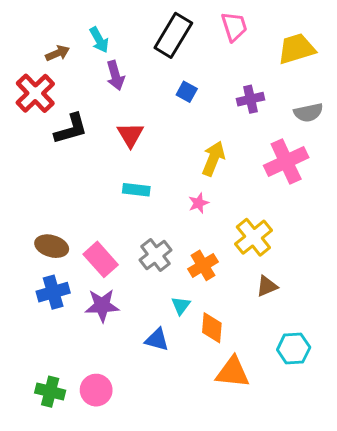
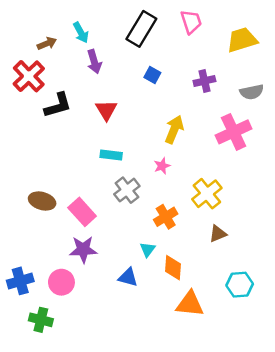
gray cross: (156, 255) -> (127, 190), moved
blue cross: (53, 292) -> (20, 281), moved
pink circle: (96, 390) -> (61, 282), moved

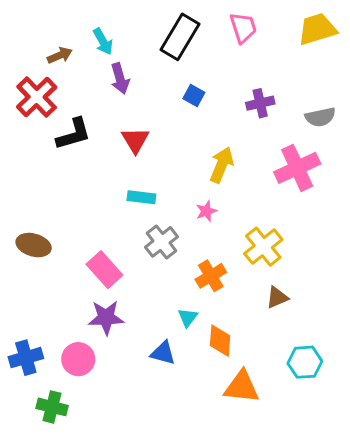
yellow trapezoid: (242, 40) -> (317, 29), moved
brown ellipse: (42, 201) -> (34, 245), moved

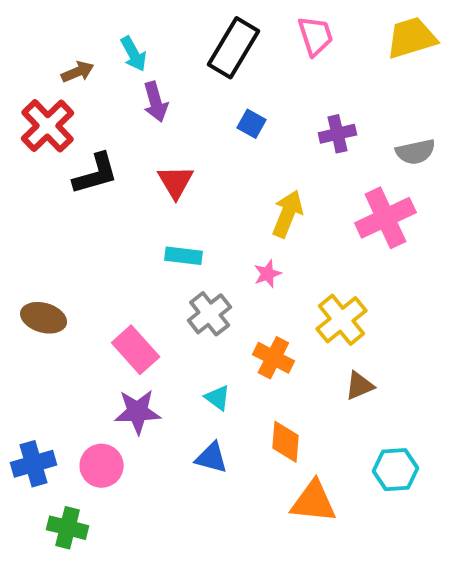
orange cross: (211, 276) -> (273, 358), turned -32
cyan triangle: (188, 317) -> (218, 398), moved, turned -30

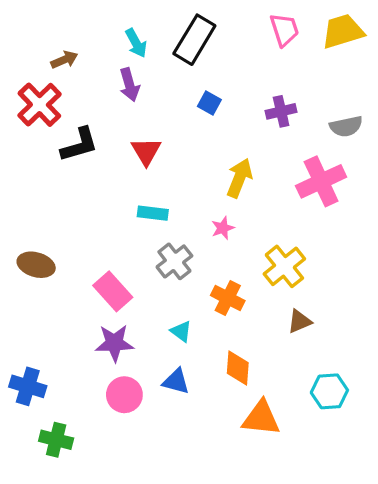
pink trapezoid: (315, 36) -> (284, 30), moved
cyan arrow: (134, 54) -> (136, 43), moved
blue cross: (34, 464) -> (28, 386), turned 33
pink circle: (102, 466) -> (124, 395), moved

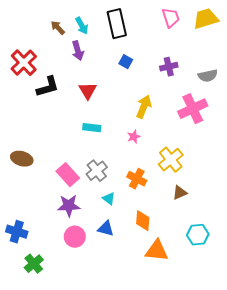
black rectangle: (194, 40) -> (117, 24), turned -44
brown arrow: (64, 60) -> (58, 28), moved, turned -112
gray cross: (174, 261) -> (97, 171), moved
green cross: (56, 440) -> (34, 264), turned 36

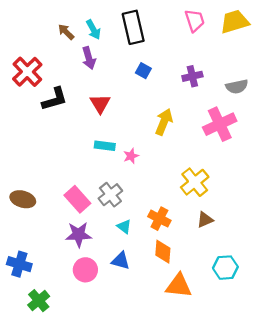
pink star: (134, 137) -> (131, 156), moved
brown ellipse: (22, 159) -> (23, 199), moved
orange cross: (137, 179) -> (159, 219), moved

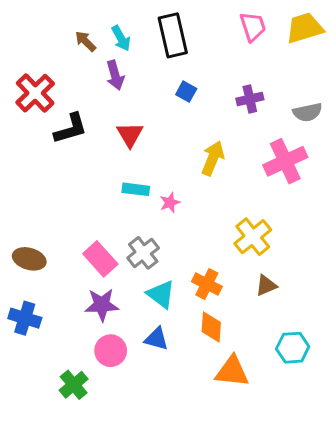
cyan triangle: (124, 227) -> (161, 294), size x1.5
blue cross: (19, 264) -> (25, 318), moved
green cross: (39, 301) -> (74, 385), moved

